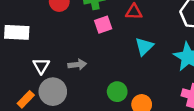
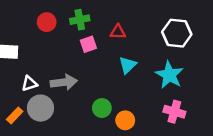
gray arrow: (77, 65) -> (64, 82), size x1.5
white triangle: (41, 66) -> (29, 83), turned 42

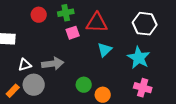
red triangle: (118, 32) -> (97, 23), size x1.6

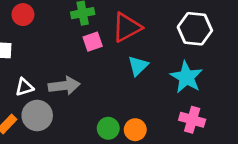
red circle: (39, 15) -> (23, 15), moved
red triangle: (97, 23) -> (127, 27), turned -30
green circle: (84, 85) -> (108, 128), moved

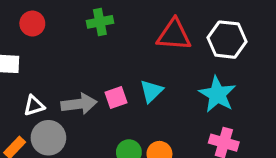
red triangle: (127, 27) -> (174, 35), moved, turned 32
pink square: (93, 42) -> (116, 98), moved
cyan triangle: (138, 66) -> (151, 91), moved

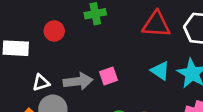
red circle: (32, 24) -> (54, 31), moved
cyan triangle: (151, 91) -> (160, 71), moved, turned -42

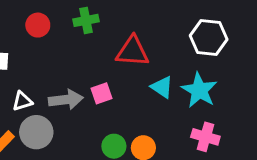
red triangle: (156, 24) -> (133, 51), moved
red circle: (54, 31) -> (38, 25), moved

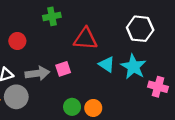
red circle: (38, 25) -> (17, 41), moved
pink cross: (205, 137) -> (158, 87), moved

